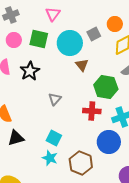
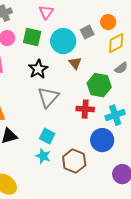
black star: (30, 71) -> (38, 69), moved
gray triangle: (55, 99) -> (48, 97), size x1.6

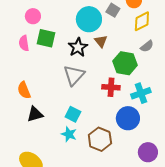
gray square: (87, 32) -> (113, 10), turned -32
green square: (32, 37) -> (46, 38), moved
black star: (38, 69) -> (78, 47), moved

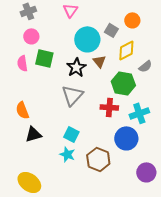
yellow diamond: (142, 21) -> (126, 50), moved

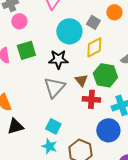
pink circle: (31, 36) -> (19, 21), moved
yellow diamond: (126, 50) -> (94, 47), moved
green square: (44, 58) -> (26, 50), turned -30
brown triangle: (99, 61) -> (81, 80), moved
black star: (76, 67) -> (58, 59), turned 30

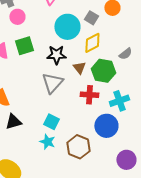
brown triangle: (81, 80) -> (79, 68), moved

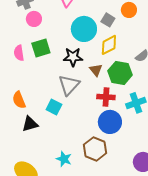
cyan square: (51, 122) -> (54, 107), moved
blue circle: (106, 126) -> (110, 122), moved
cyan star: (47, 142) -> (64, 159), moved

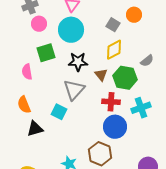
cyan circle: (84, 29) -> (71, 30), moved
pink semicircle: (19, 53) -> (27, 72), moved

